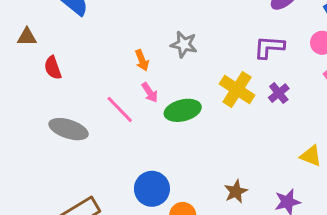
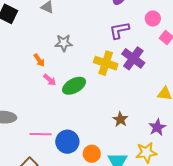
purple cross: (279, 93) -> (133, 58), size x1.6
pink line: (120, 109) -> (41, 134), moved, turned -30
brown star: (236, 191) -> (120, 119), moved

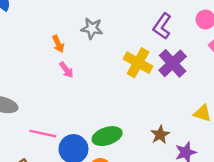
purple L-shape: (119, 30) -> (162, 26), turned -55
green ellipse: (74, 86) -> (107, 136), moved
brown star: (120, 119) -> (160, 135), moved

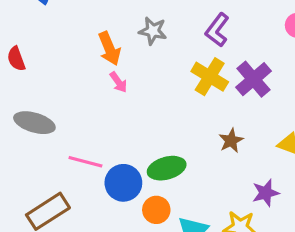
purple L-shape: (162, 26) -> (217, 30), moved
orange arrow: (58, 44) -> (109, 49), size x1.5
brown star: (160, 135) -> (231, 141), moved

